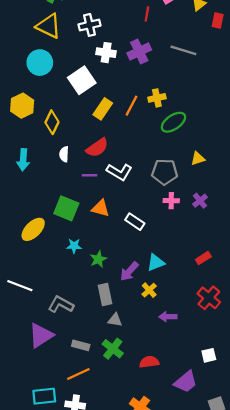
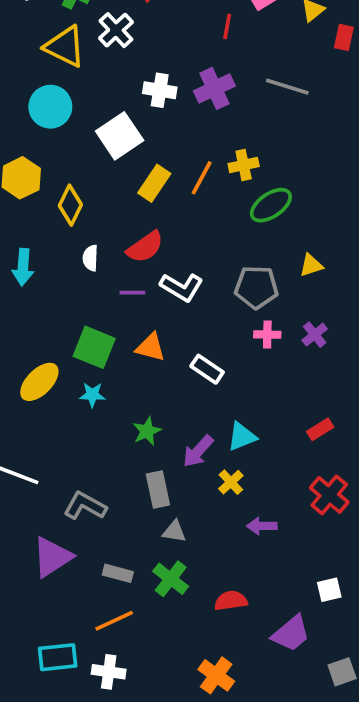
white cross: (89, 25) -> (116, 30), moved, turned -30
cyan star: (74, 246) -> (92, 395), moved

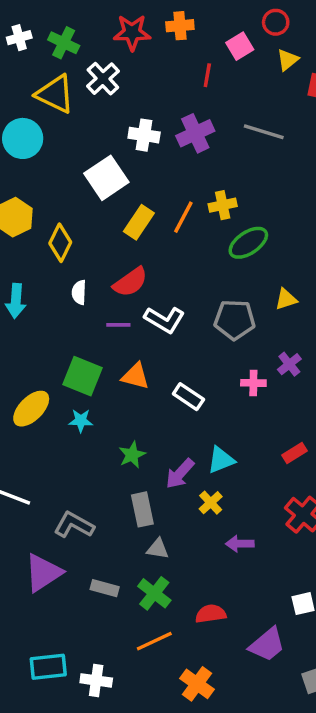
cyan circle: (50, 107) -> (23, 138), moved
pink cross: (267, 335) -> (253, 383), moved
orange line: (114, 621) -> (154, 641), moved

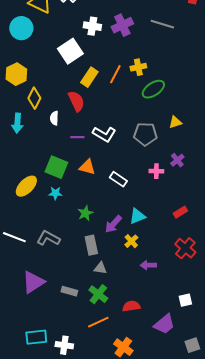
yellow diamond: (60, 243) -> (34, 98), moved
red semicircle: (130, 282) -> (76, 101), moved, turned -80
gray L-shape: (74, 525) -> (48, 238), moved

